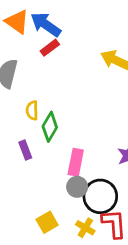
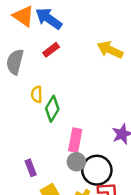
red rectangle: (50, 48) -> (51, 50), moved
purple rectangle: (25, 150) -> (31, 168), moved

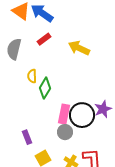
yellow arrow: (110, 50) -> (79, 48), moved
black circle: (97, 170) -> (82, 115), moved

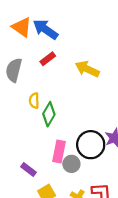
pink rectangle: (64, 114) -> (59, 151), moved
purple rectangle: (27, 137) -> (28, 170), turned -32

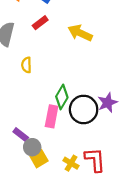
green diamond: (49, 114) -> (62, 97), moved
gray circle: (71, 164) -> (32, 147), moved

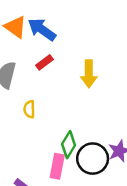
yellow arrow: (80, 33) -> (89, 74), turned -115

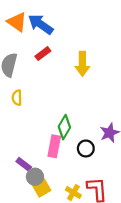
yellow semicircle: (29, 109) -> (17, 98), moved
black circle: (93, 159) -> (86, 148), moved, size x0.6

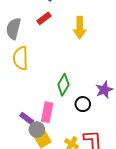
yellow semicircle: (17, 98) -> (21, 58), size x1.6
pink rectangle: (54, 146) -> (47, 112), moved

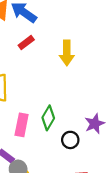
pink rectangle: (47, 112) -> (22, 125), moved

